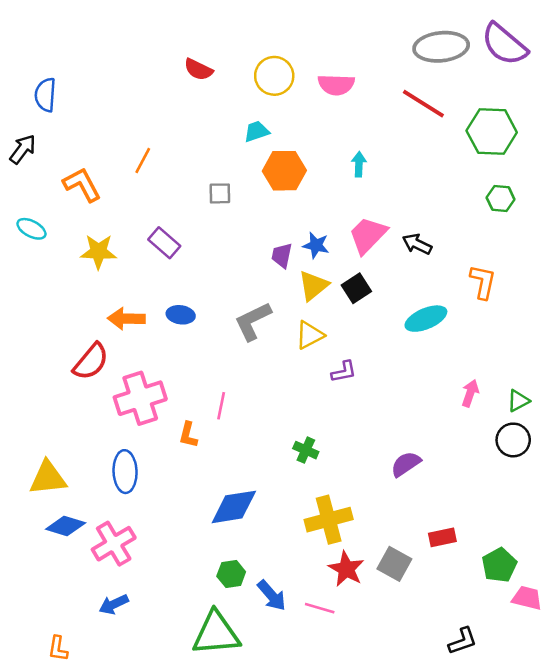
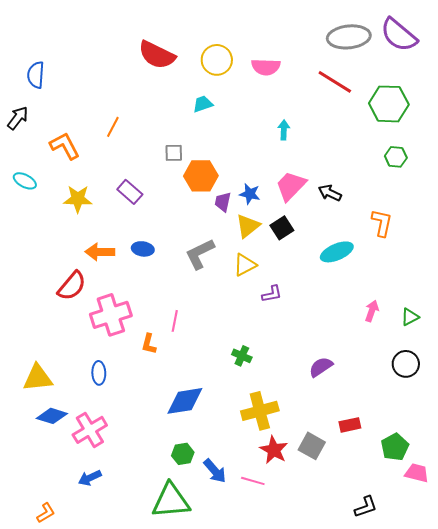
red semicircle: (198, 70) -> (157, 55), size x1.6
orange hexagon: (284, 171) -> (201, 176), moved
black circle: (513, 440) -> (406, 364), moved
blue ellipse: (125, 472) -> (99, 373), size x0.7
orange L-shape: (58, 649) -> (46, 513), turned -130

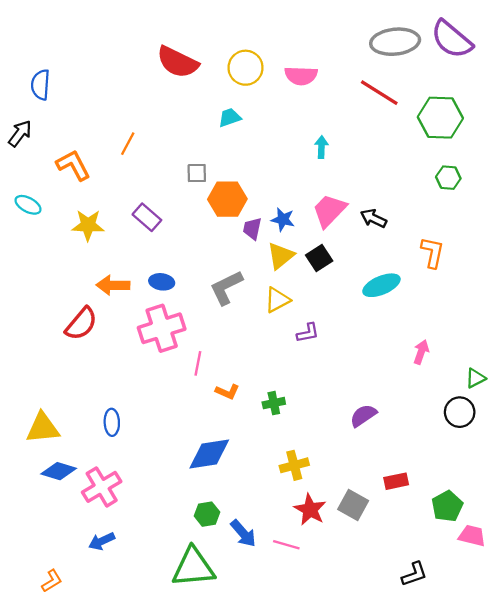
pink cross: (111, 315) -> (162, 328), moved
green triangle: (410, 317) -> (475, 378), moved
orange L-shape: (149, 344) -> (227, 392), moved, turned -80
green cross: (242, 356) -> (274, 403), turned -36
yellow cross: (260, 411) -> (294, 465), size x0.7

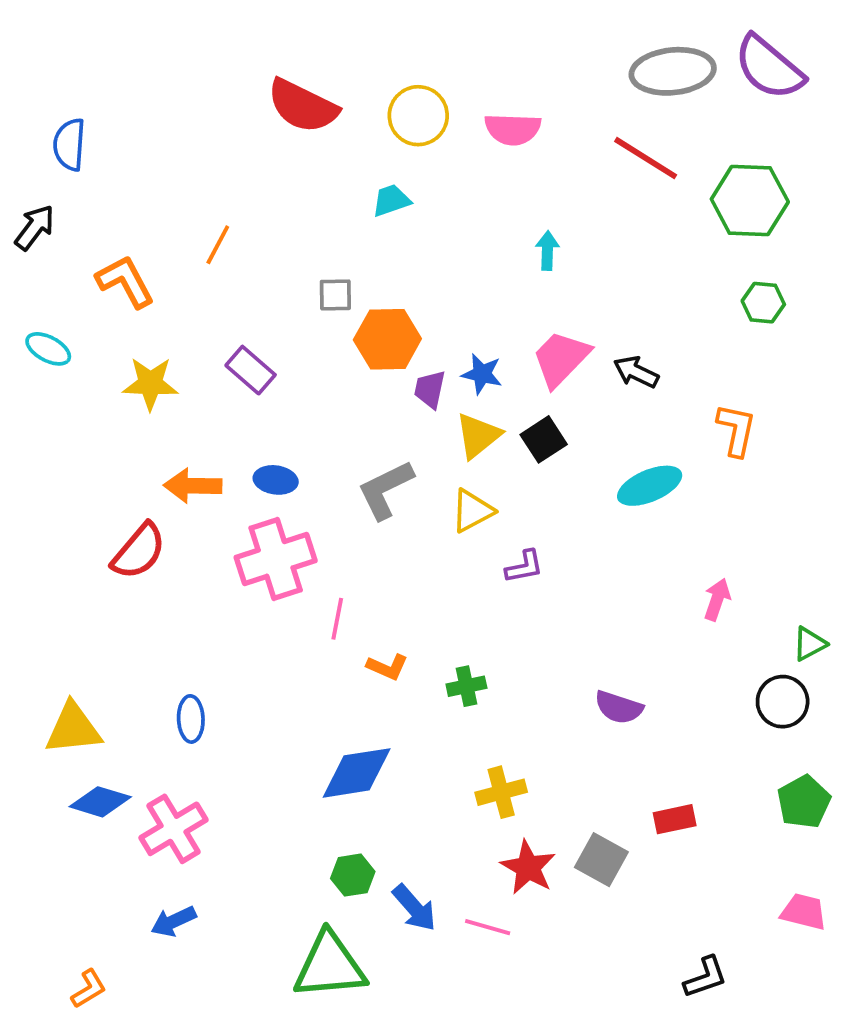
purple semicircle: (363, 416) -> (619, 707), turned -128
green pentagon: (447, 506) -> (804, 802), moved

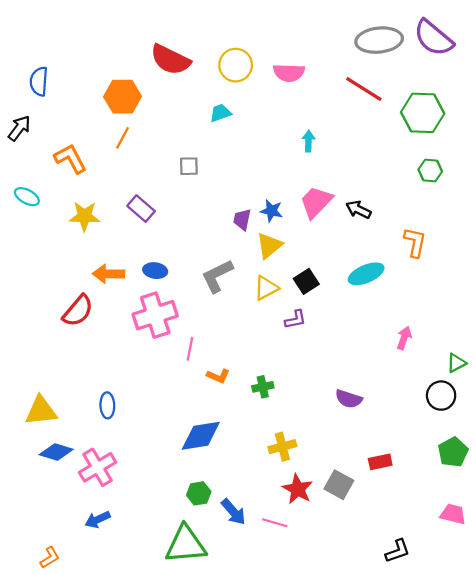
orange hexagon: (387, 339) -> (123, 97), moved
black square: (544, 439) -> (306, 281), moved

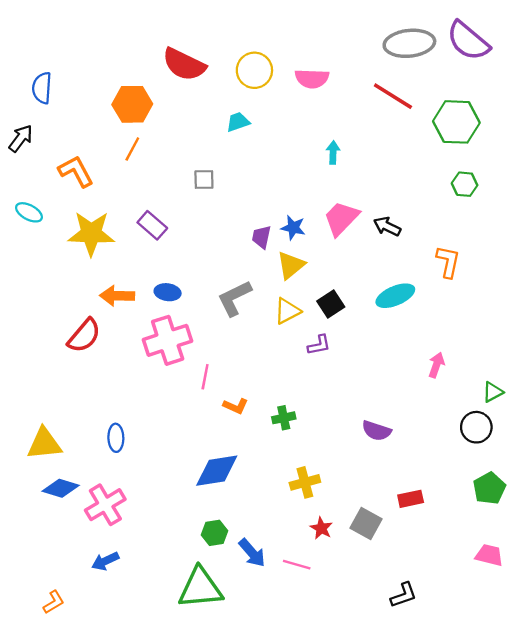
yellow star: (85, 216) -> (91, 233), size x1.4
red star: (298, 489) -> (321, 528), size x0.7
black L-shape: (398, 551) -> (404, 595), moved

